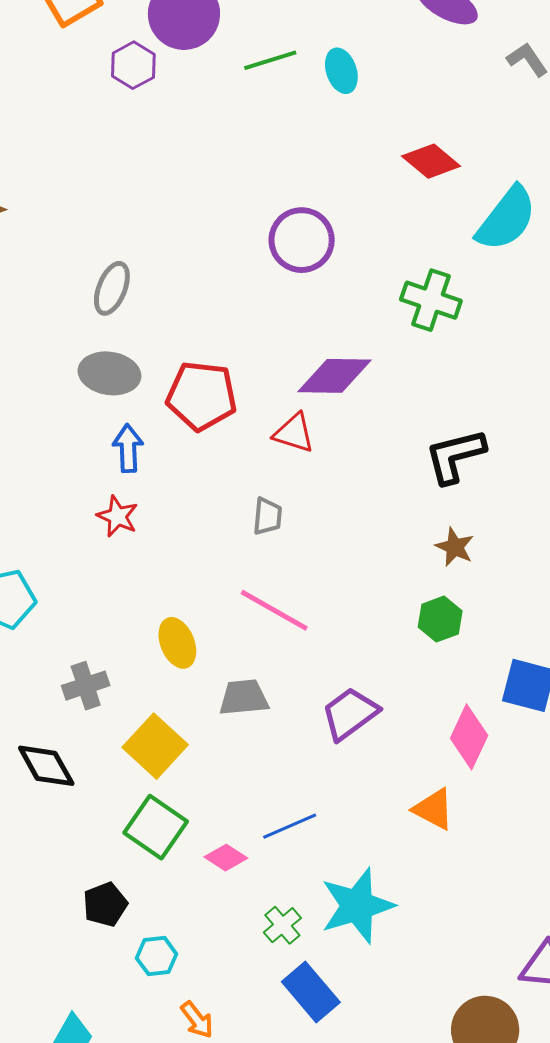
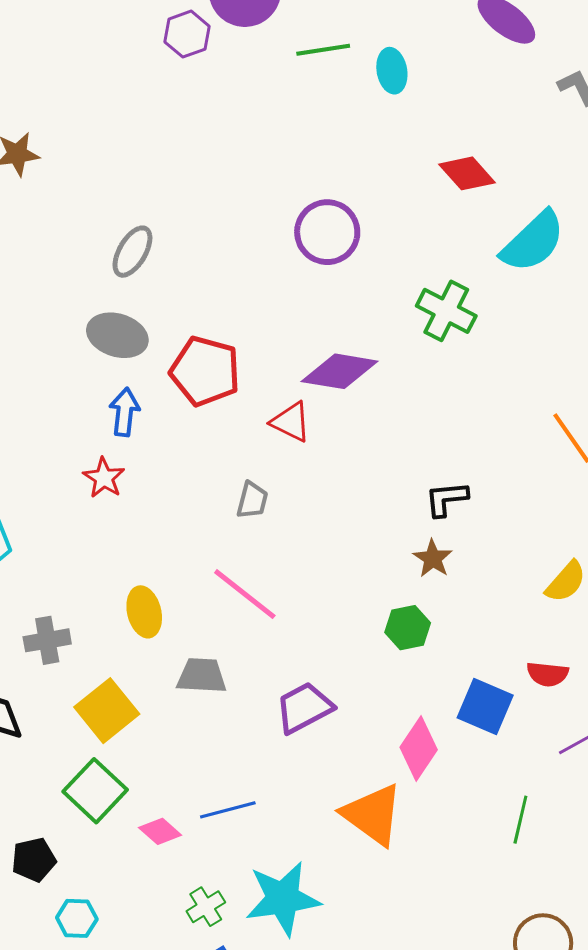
black L-shape: (455, 456) -> (446, 499), moved, size x0.7
orange triangle: (434, 809) -> (373, 815), size x1.5

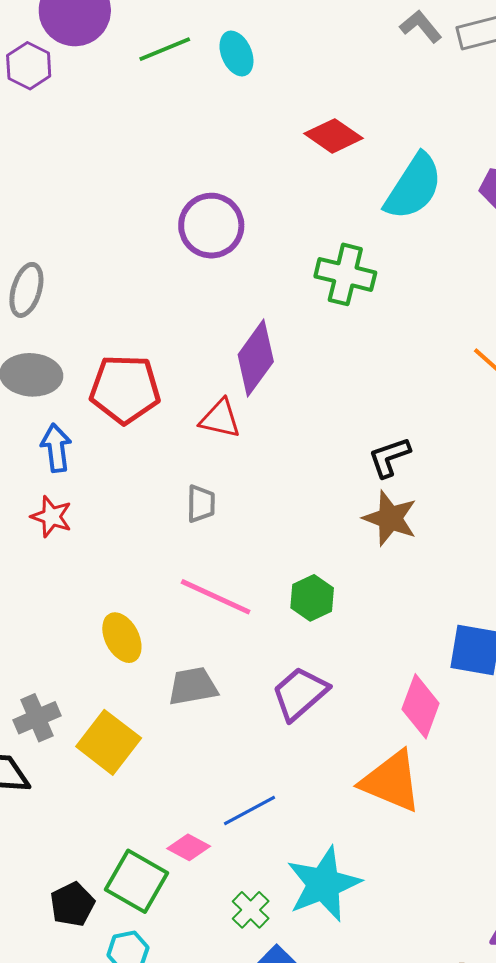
purple diamond: (340, 371) -> (256, 358), turned -50
brown star: (433, 559) -> (390, 518), size x1.4
green hexagon: (408, 628) -> (312, 598), moved
gray cross: (47, 640) -> (37, 718), moved
green square: (95, 791) -> (137, 881), moved

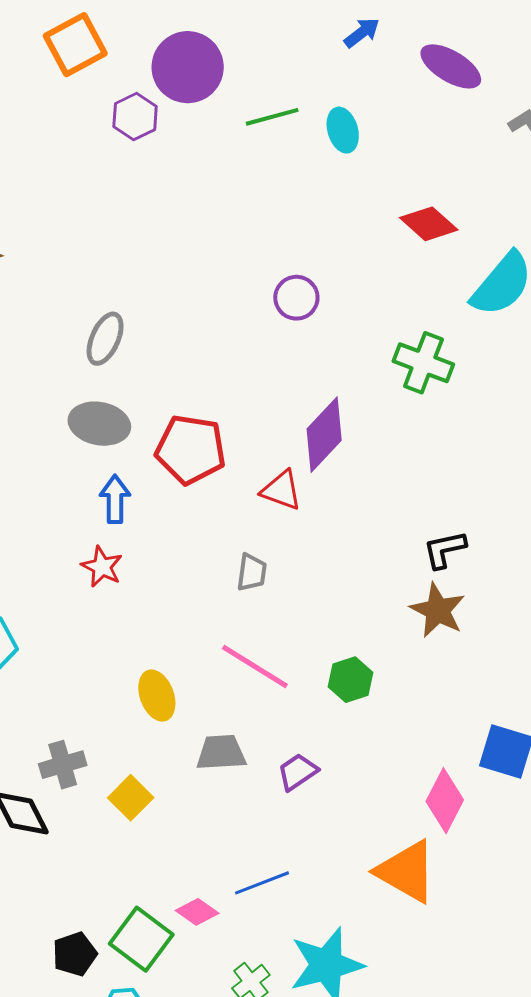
purple circle: (211, 226) -> (296, 298), size x0.7
purple trapezoid: (300, 693) -> (298, 772), moved, size x0.7
yellow square: (109, 742) -> (131, 798), size x0.7

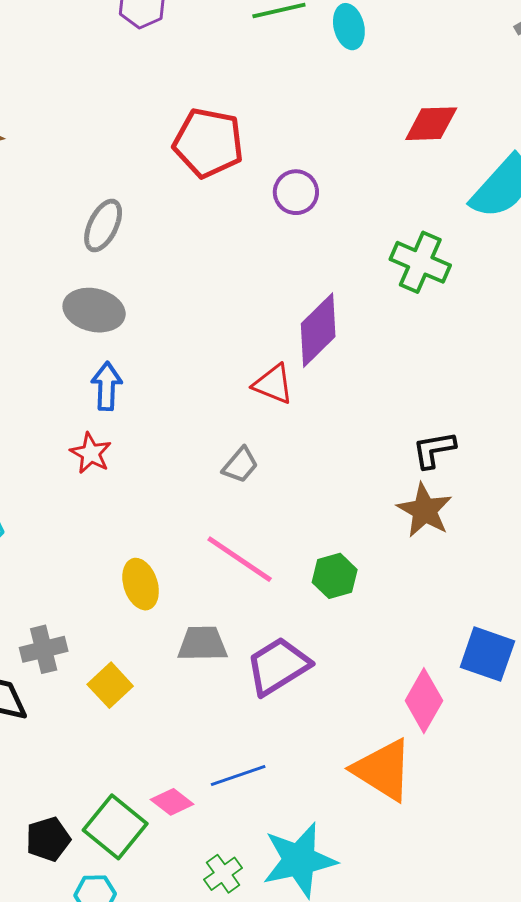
red diamond: (429, 224) -> (431, 124), turned -46
red pentagon: (191, 449) -> (208, 143), moved
gray trapezoid: (252, 572) -> (240, 465), turned 30
purple trapezoid: (298, 772) -> (278, 666), size x1.6

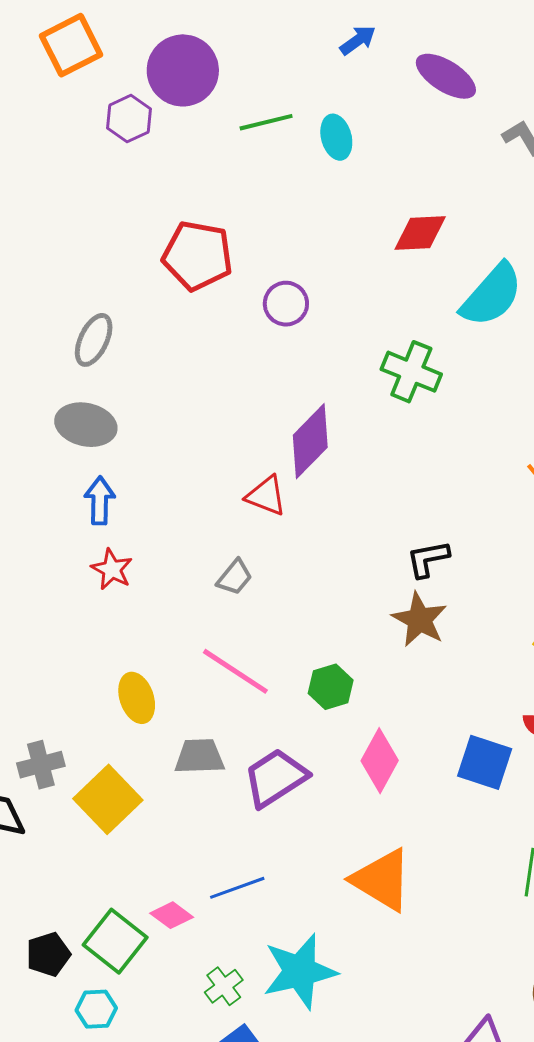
red star: (91, 453) -> (112, 569), moved
yellow square: (110, 685) -> (108, 799), size x1.5
pink diamond: (424, 701) -> (380, 761), moved

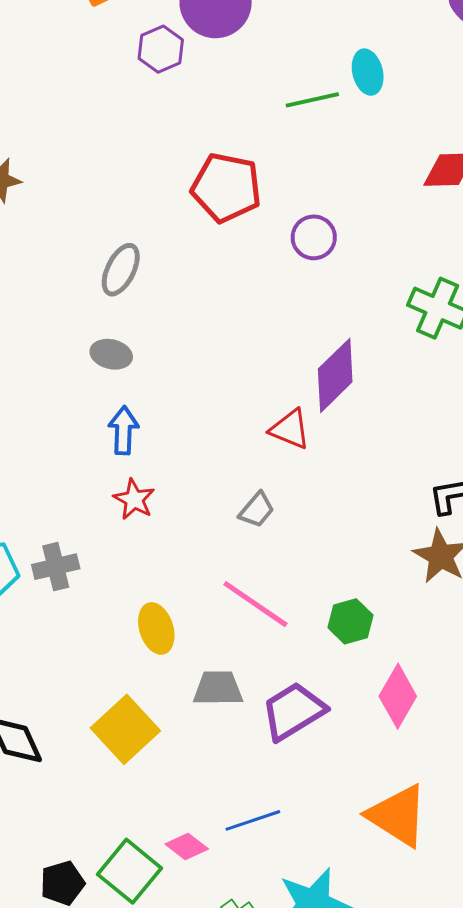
green line: (266, 122) -> (312, 100), moved
gray ellipse: (86, 425) -> (111, 354), size x0.7
gray cross: (41, 765) -> (56, 567), moved

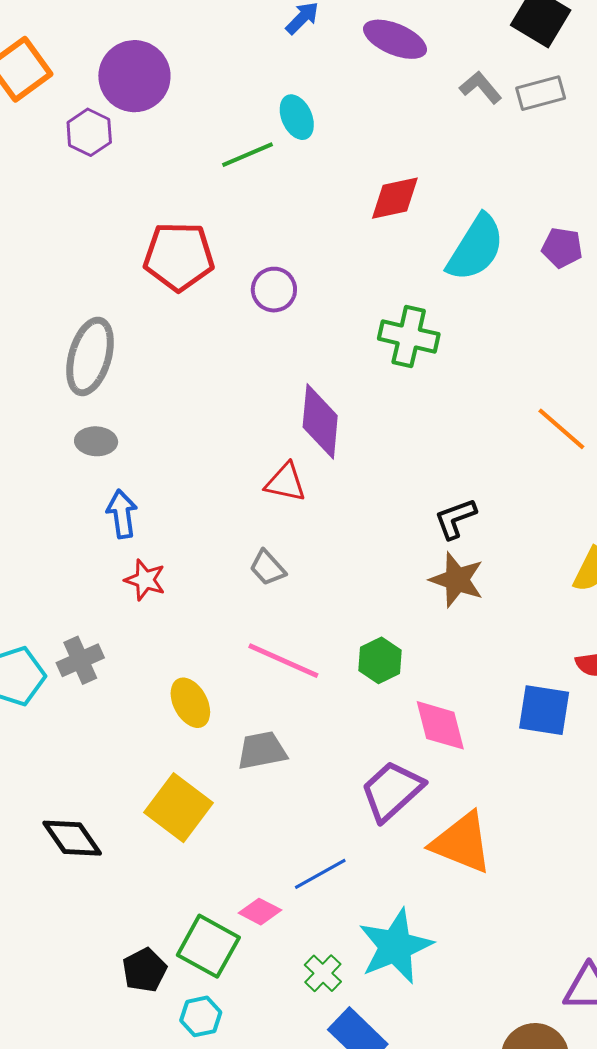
gray ellipse: (121, 270) -> (90, 356), size x1.4
purple diamond: (335, 375) -> (320, 421), turned -30
gray trapezoid: (257, 510) -> (267, 568), turned 108
pink diamond: (398, 696) -> (440, 725), turned -34
purple trapezoid: (293, 711) -> (392, 791), moved

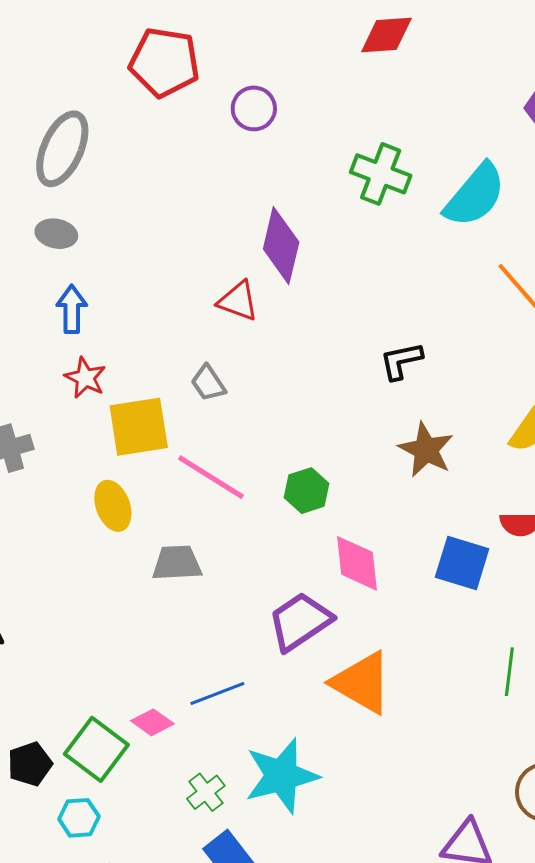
cyan semicircle: (476, 248) -> (475, 195), moved
brown star: (457, 580) -> (426, 450), moved
yellow square: (178, 808) -> (139, 427), moved, turned 36

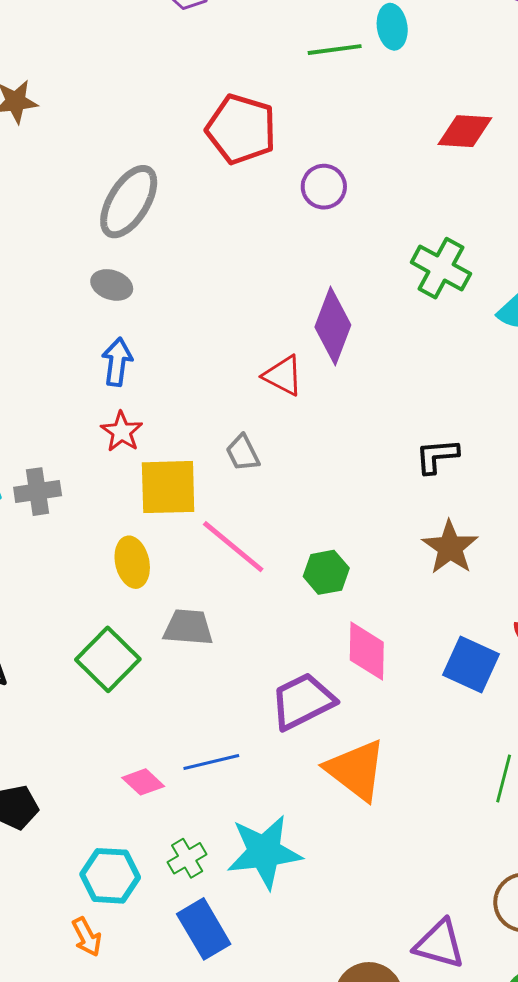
green square: (96, 749) -> (108, 659), moved
cyan hexagon: (79, 818) -> (110, 876), moved, size x1.4

